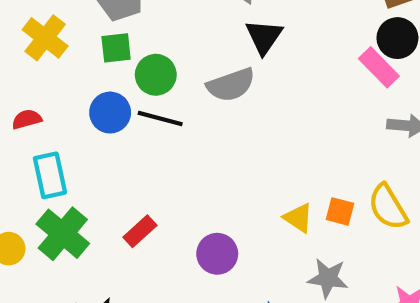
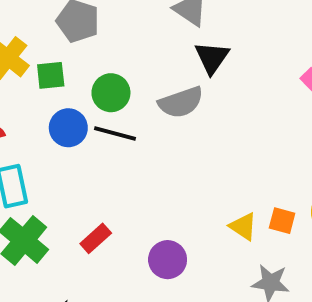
green square: (116, 48) -> (51, 75), moved

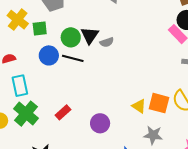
black triangle: (212, 58) -> (90, 35), moved
gray semicircle: (181, 102) -> (107, 42), size x0.6
orange square: (282, 221) -> (159, 103), size x1.5

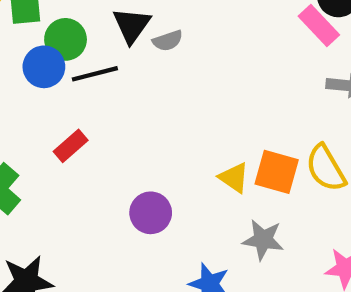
green circle: (71, 37) -> (66, 39), moved
black line: (73, 58) -> (95, 74), turned -30
red rectangle: (63, 112) -> (71, 146), moved

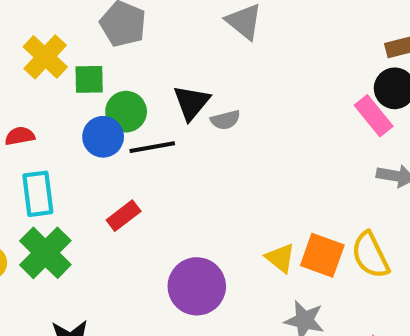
purple circle: (151, 213) -> (197, 286), size x1.4

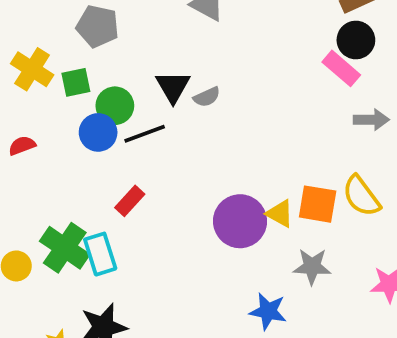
cyan rectangle: (38, 194) -> (100, 254), moved
purple circle: (197, 286) -> (240, 221), moved

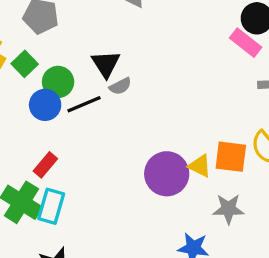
green square: (76, 82) -> (25, 64), turned -30
gray semicircle: (207, 97) -> (120, 86), moved
red rectangle: (130, 201) -> (45, 165), moved
cyan rectangle: (100, 254) -> (51, 206), turned 36

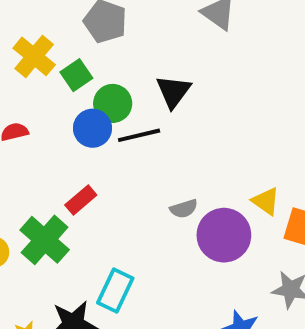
gray semicircle: (120, 86) -> (184, 209), moved
yellow triangle: (200, 166) -> (266, 201), moved
cyan rectangle: (51, 206) -> (115, 291), moved

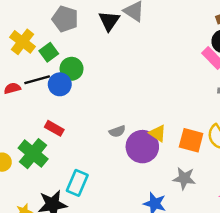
black triangle: (173, 92) -> (109, 21), moved
black line: (139, 135) -> (37, 80), moved
red rectangle: (81, 200) -> (54, 128), turned 72
yellow triangle: (266, 201) -> (158, 133), moved

